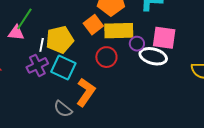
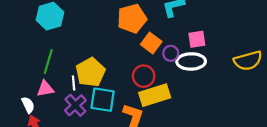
orange square: (93, 25) -> (151, 43), moved
yellow rectangle: (119, 31) -> (155, 95), moved
pink triangle: (16, 33) -> (45, 89), moved
pink square: (164, 38) -> (197, 39), size x0.7

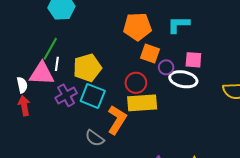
orange square: (151, 43) -> (150, 54), turned -30
white line: (74, 83) -> (57, 64), moved
pink triangle: (45, 89) -> (42, 74), size x1.5

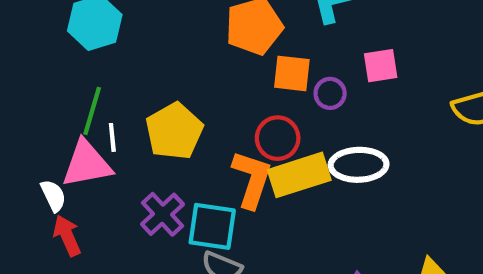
white ellipse: (183, 79) -> (359, 165), moved
purple cross: (66, 95) -> (162, 214), moved
cyan square: (93, 96) -> (212, 226), moved
orange L-shape: (117, 120) -> (252, 179), moved

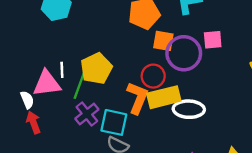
purple circle: (330, 93) -> (184, 53), size x2.0
green line: (92, 111) -> (79, 86), moved
white ellipse: (359, 165) -> (189, 109), moved

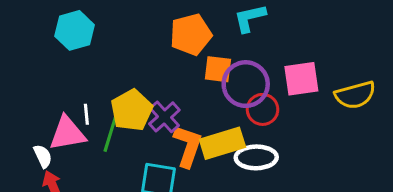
pink square: (213, 40) -> (301, 79), moved, size x1.4
red circle: (153, 76) -> (263, 109), moved
purple cross: (87, 114) -> (164, 117), moved

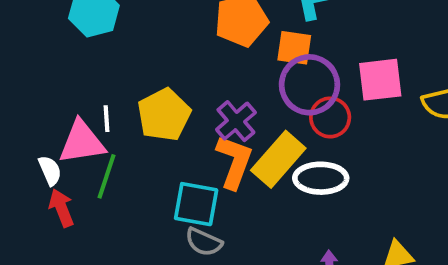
orange square: (218, 69) -> (294, 48), moved
purple cross: (164, 117) -> (236, 121), moved
green line: (110, 134) -> (107, 176), moved
yellow rectangle: (222, 143) -> (278, 159), turned -33

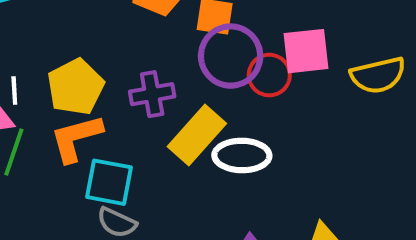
red circle: (330, 117) -> (269, 75), moved
purple cross: (236, 121) -> (152, 94), turned 30
orange L-shape: (234, 162) -> (76, 138), moved, turned -126

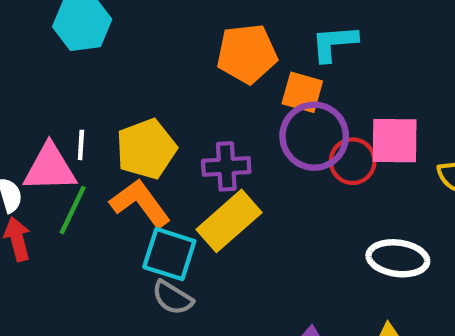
yellow rectangle: (197, 135) -> (229, 221), moved
orange L-shape: (76, 138) -> (140, 203), turned 62
white ellipse: (242, 155) -> (398, 258), moved

